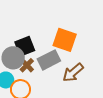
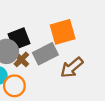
orange square: (65, 40) -> (63, 32), turned -35

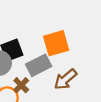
brown cross: (21, 59) -> (21, 85), moved

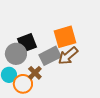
brown arrow: (65, 79) -> (68, 56), moved

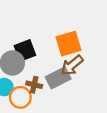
gray rectangle: (50, 56) -> (58, 78), moved
brown cross: (35, 73) -> (34, 85), turned -32

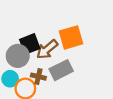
brown arrow: (72, 65) -> (47, 49), moved

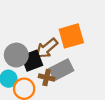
black square: (30, 44) -> (32, 61), moved
brown cross: (38, 77) -> (47, 78), moved

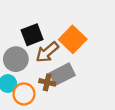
orange square: (71, 36) -> (73, 39), turned -30
black square: (32, 61) -> (32, 35), moved

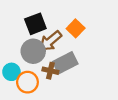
orange square: (73, 39) -> (76, 28), size x0.7
gray circle: (16, 59) -> (33, 51), moved

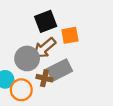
black square: (35, 24) -> (46, 21), moved
orange square: (76, 28) -> (70, 35), turned 36

